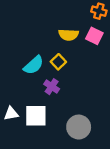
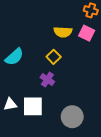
cyan semicircle: (34, 65) -> (14, 57), moved

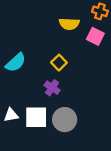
yellow semicircle: (63, 32) -> (69, 24), moved
gray circle: (72, 117) -> (65, 120), moved

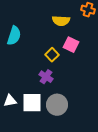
pink square: (95, 36) -> (71, 45), moved
cyan semicircle: (16, 63) -> (14, 36), moved, turned -30

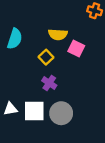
yellow semicircle: (61, 21) -> (58, 34), moved
yellow square: (52, 55) -> (46, 57), moved

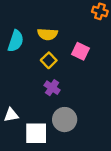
yellow semicircle: (58, 34) -> (48, 34), moved
white square: (34, 111) -> (36, 133), moved

